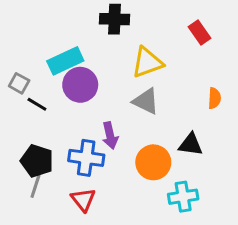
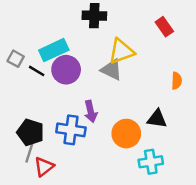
gray square: (19, 83) -> (16, 59), moved
gray triangle: (146, 101) -> (112, 70), moved
black line: (37, 104) -> (37, 71), moved
red triangle: (83, 200) -> (44, 167), moved, turned 30

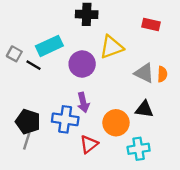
red rectangle: (164, 27) -> (151, 24), turned -42
purple circle: (66, 70) -> (82, 64), moved
gray triangle: (112, 70) -> (144, 73), moved
red triangle: (44, 167) -> (89, 144), moved

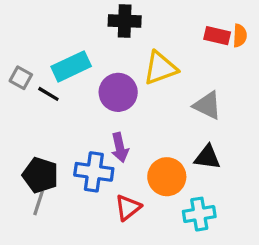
orange semicircle: (162, 74) -> (240, 36), moved

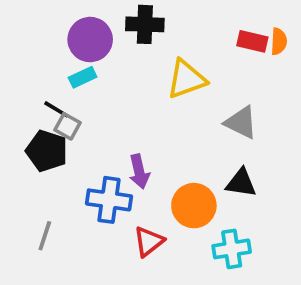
cyan rectangle: (71, 66) -> (83, 77), size x0.6
gray square: (21, 78) -> (67, 126), moved
purple circle: (118, 92) -> (90, 40), moved
black pentagon: (40, 175) -> (47, 151), moved

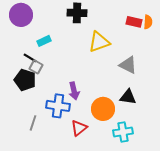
purple circle: (90, 40) -> (21, 15), moved
gray line: (45, 236) -> (33, 123), moved

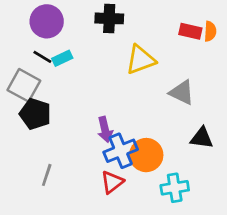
purple circle: (21, 15) -> (47, 21), moved
black line: (30, 58) -> (42, 57), moved
gray square: (36, 67) -> (24, 85), moved, size x1.6
black triangle: (128, 97) -> (202, 138), moved
blue cross: (58, 106) -> (121, 151), moved, turned -30

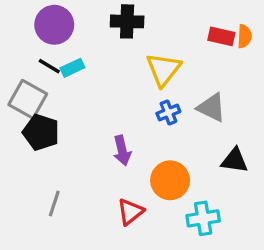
yellow triangle: (141, 60) -> (163, 69), turned -32
blue cross: (121, 151) -> (168, 112), moved, size x0.6

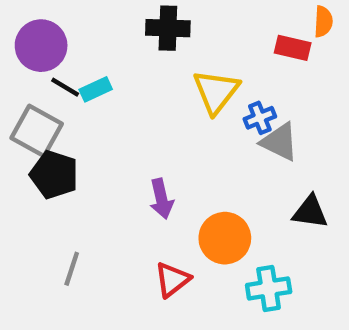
purple circle: (54, 25) -> (41, 46), moved
orange semicircle: (245, 36) -> (323, 22), moved
blue cross: (168, 112) -> (260, 118), moved

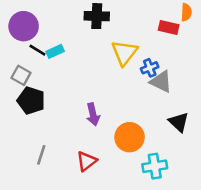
gray square: (37, 131) -> (21, 75), size x0.7
black triangle: (310, 212) -> (179, 122), turned 35
red triangle: (172, 280) -> (87, 161), moved

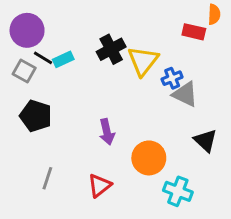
black cross: (97, 16) -> (111, 49), moved, turned -30
gray square: (21, 75) -> (24, 71), moved
cyan cross: (155, 166) -> (178, 191), turned 30

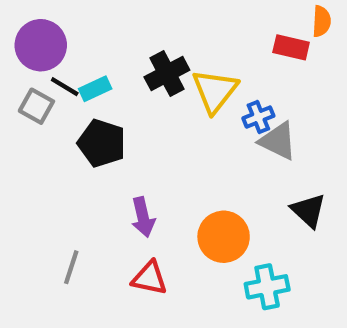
black pentagon: (36, 116) -> (102, 143), moved
purple arrow: (107, 132) -> (143, 217), moved
red triangle: (100, 186) -> (150, 278), turned 50
cyan cross: (178, 191) -> (267, 287), turned -32

